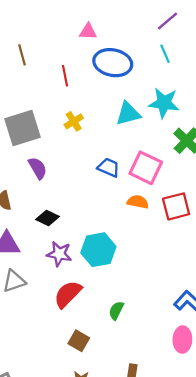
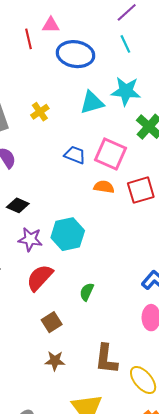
red line: (65, 76) -> (28, 39), moved
brown square: (79, 341) -> (52, 322), turned 30

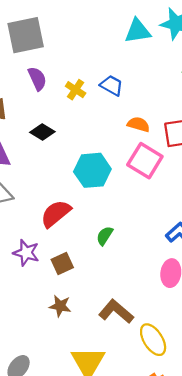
yellow cross: (40, 112) -> (76, 90), moved, turned -30
pink square: (110, 154) -> (145, 161), moved
purple star: (30, 239) -> (26, 253), moved
brown L-shape: (106, 359) -> (116, 311), turned 116

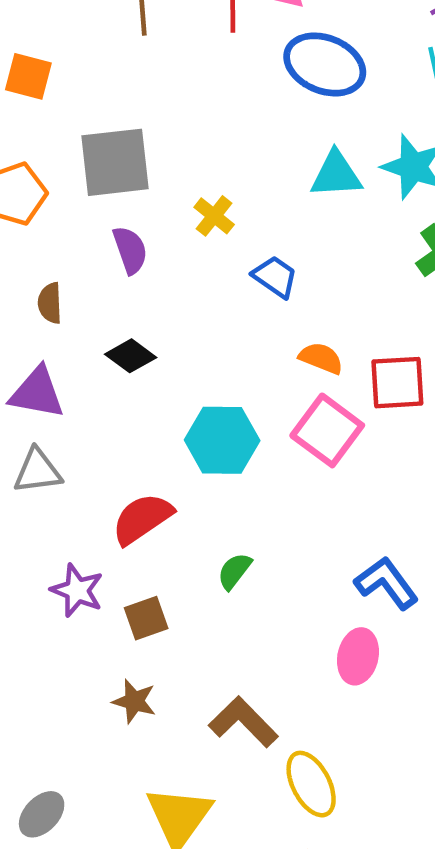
yellow cross: (76, 90) -> (214, 216), moved

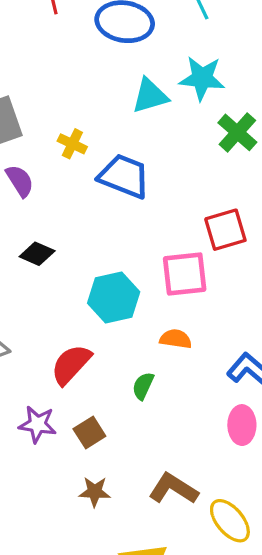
blue trapezoid: (275, 277) -> (124, 176), size x1.6
orange semicircle: (321, 358) -> (176, 339), moved
pink square: (327, 430) -> (185, 274), turned -30

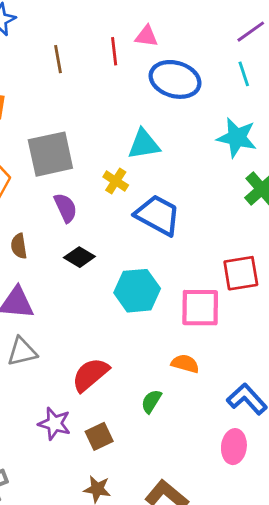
cyan triangle: (150, 96) -> (144, 144), moved
black diamond: (37, 254) -> (79, 257), moved
cyan hexagon: (114, 298) -> (137, 291), moved

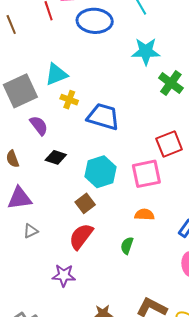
cyan triangle: (144, 144) -> (56, 74), moved
gray triangle: (22, 352) -> (31, 231), size x0.7
brown square: (99, 436) -> (85, 203), moved

